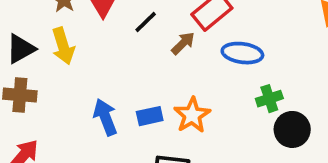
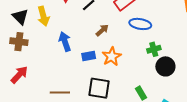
brown arrow: (183, 43) -> (102, 30), moved
black triangle: (21, 49) -> (20, 17), turned -48
blue arrow: (105, 117) -> (65, 42), moved

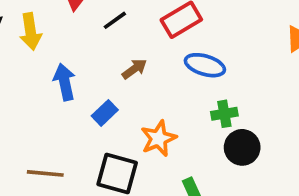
blue rectangle: (89, 56) -> (105, 113), turned -40
orange star: (112, 56) -> (159, 138), moved

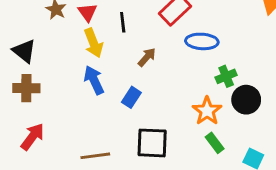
black line: (115, 20) -> (123, 22), turned -48
yellow arrow: (31, 31) -> (93, 43), moved
orange star: (159, 138) -> (207, 111), moved

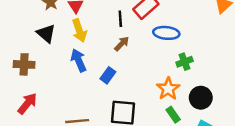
black line: (123, 22) -> (120, 19), moved
black triangle: (24, 51) -> (46, 33), moved
black circle: (246, 100) -> (201, 98), moved

